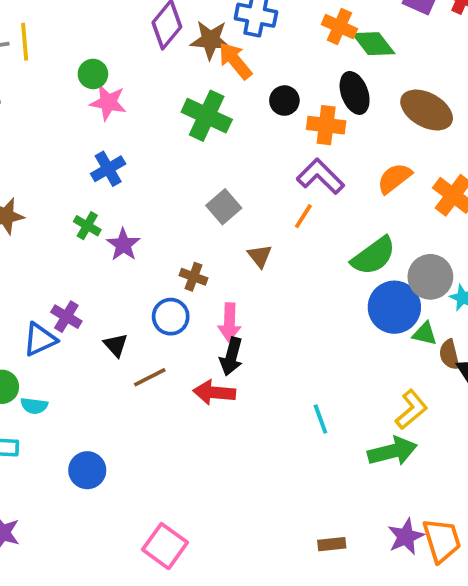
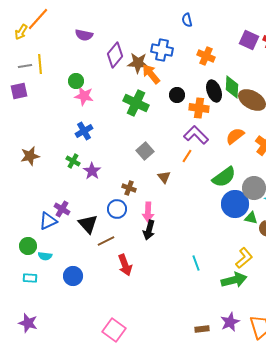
green diamond: (374, 44) -> (232, 87), moved, turned 40
black triangle: (116, 345) -> (88, 224), size x1.5
red arrow: (214, 392) -> (125, 265), moved, turned -115
blue circle: (87, 470) -> (73, 276), moved
purple star: (406, 537) -> (230, 322), moved

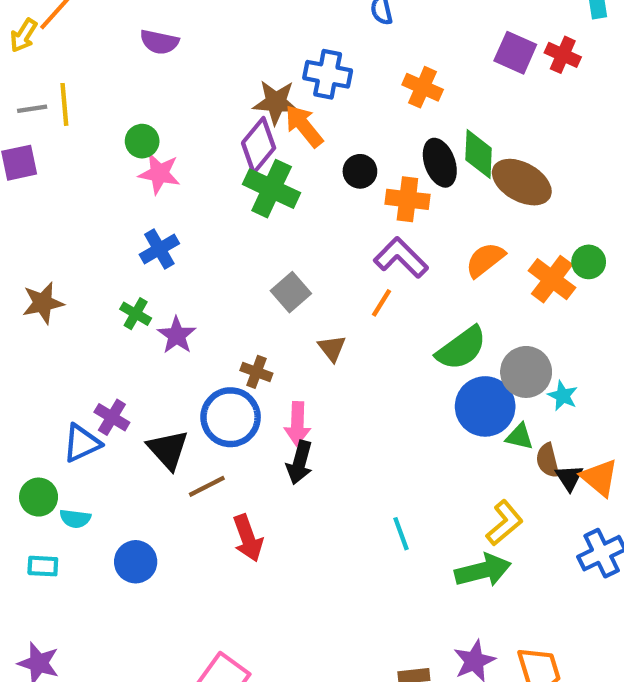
purple diamond: (115, 55) -> (259, 145), moved
blue circle: (117, 209) -> (231, 417), size x1.4

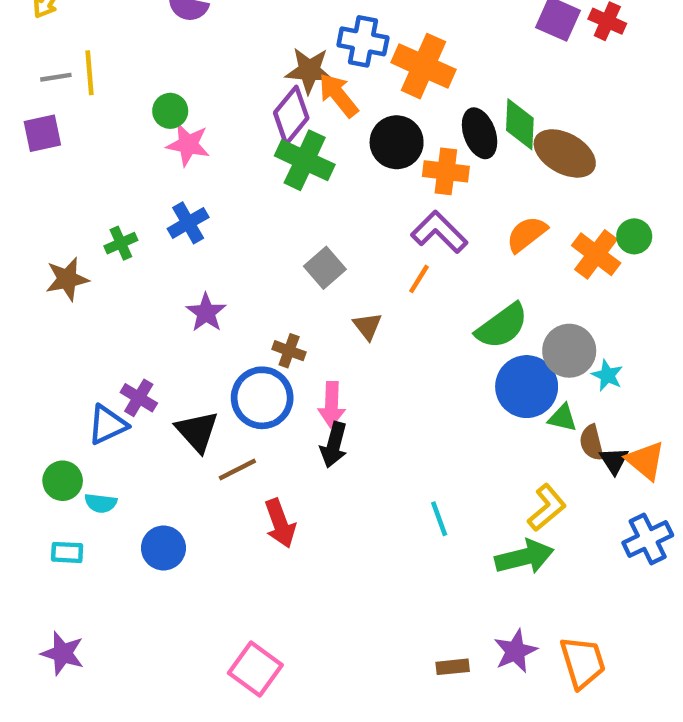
orange cross: (423, 87) -> (423, 66), moved, size x1.5
black circle: (360, 171) -> (397, 142), size x1.5
green cross: (136, 314) -> (121, 243), moved, turned 36

